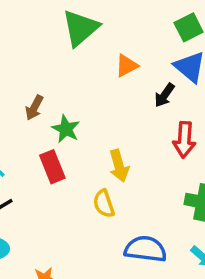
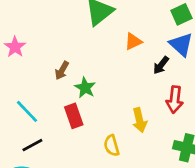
yellow arrow: (119, 166) -> (140, 120), moved

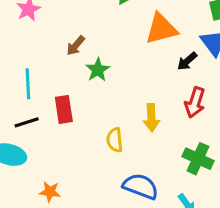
orange triangle: (133, 42) -> (161, 29), size x1.6
cyan line: (27, 111) -> (28, 84), turned 30
red rectangle: (74, 116) -> (64, 109), moved

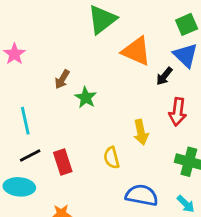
orange triangle: (161, 29) -> (136, 51), turned 48
red rectangle: (64, 109) -> (63, 162), moved

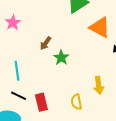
black line: (30, 155) -> (19, 96), turned 49

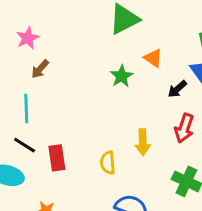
orange triangle: (100, 27) -> (153, 58), size x0.6
brown arrow: (46, 43) -> (40, 69), moved
green star: (61, 58) -> (122, 76), moved

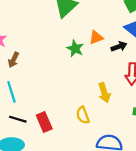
orange triangle: (153, 58) -> (96, 37), moved, turned -40
black arrow: (177, 89) -> (119, 47), turned -144

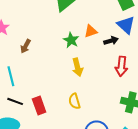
brown arrow: (14, 60) -> (26, 46), moved
yellow arrow: (104, 93) -> (78, 67), moved

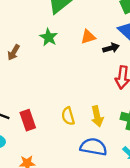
green star: (71, 40) -> (49, 37), moved
yellow arrow: (78, 67) -> (97, 116), moved

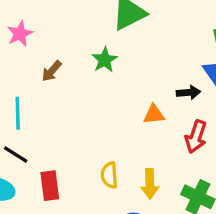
orange triangle: (88, 37) -> (154, 115), moved
red rectangle: (28, 120) -> (50, 186), moved

